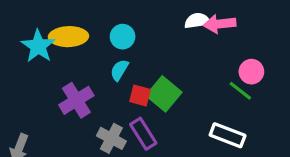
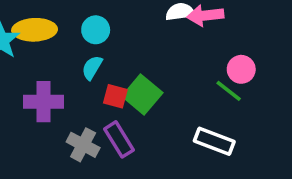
purple cross: (76, 100) -> (44, 102), turned 32

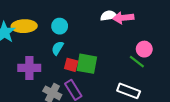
green square: (142, 94) -> (87, 64), turned -30

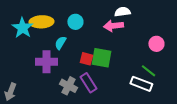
pink arrow: (123, 18) -> (113, 26), moved
cyan semicircle: (58, 48) -> (60, 43), moved
green line: (137, 62) -> (148, 71), moved

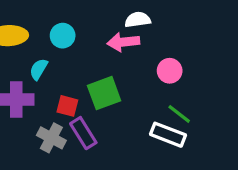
pink circle: (156, 44) -> (170, 71), moved
green square: (101, 58) -> (104, 93), turned -30
red square: (86, 59) -> (67, 106), moved

